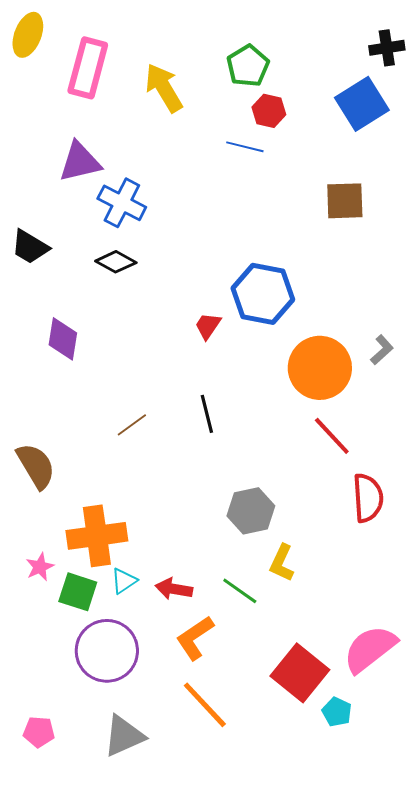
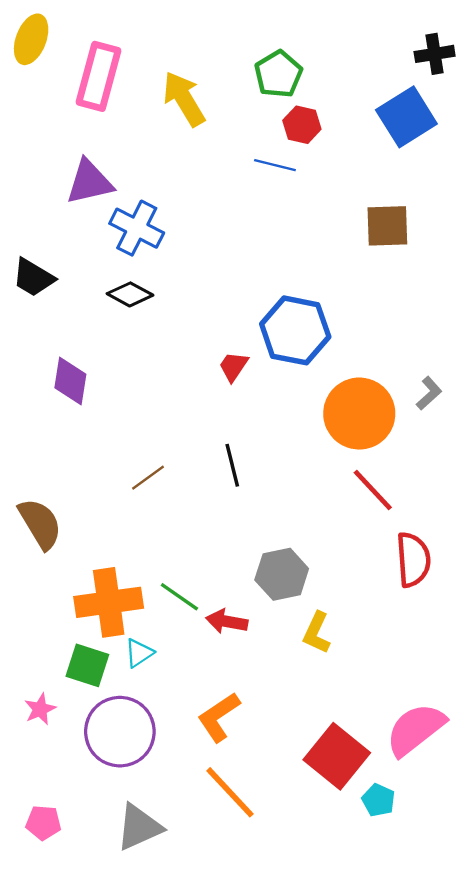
pink star: (40, 567) -> (40, 709), moved
red arrow: (174, 589) -> (227, 621), moved
green line: (240, 591) -> (179, 597), moved

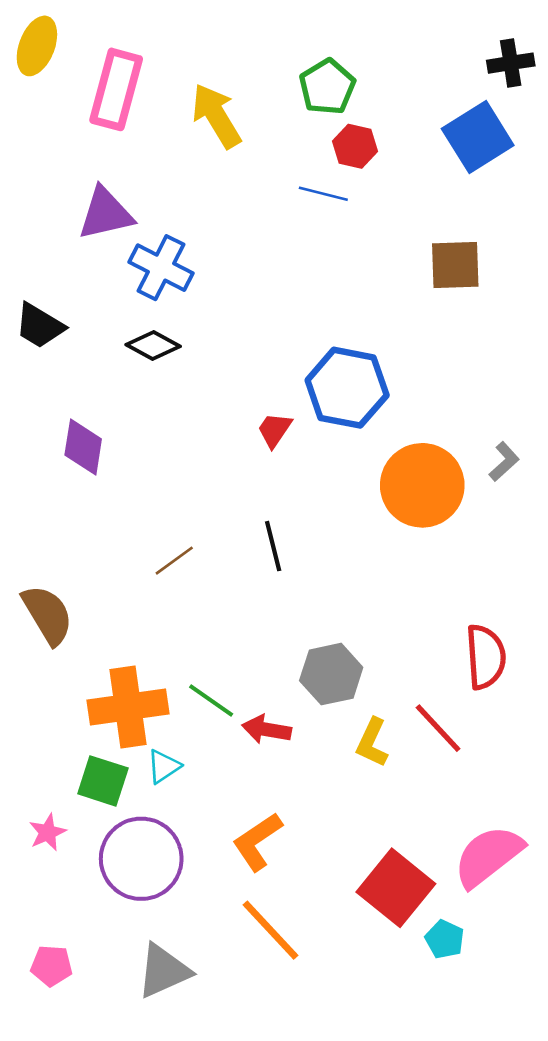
red line: (373, 490) -> (438, 728), moved

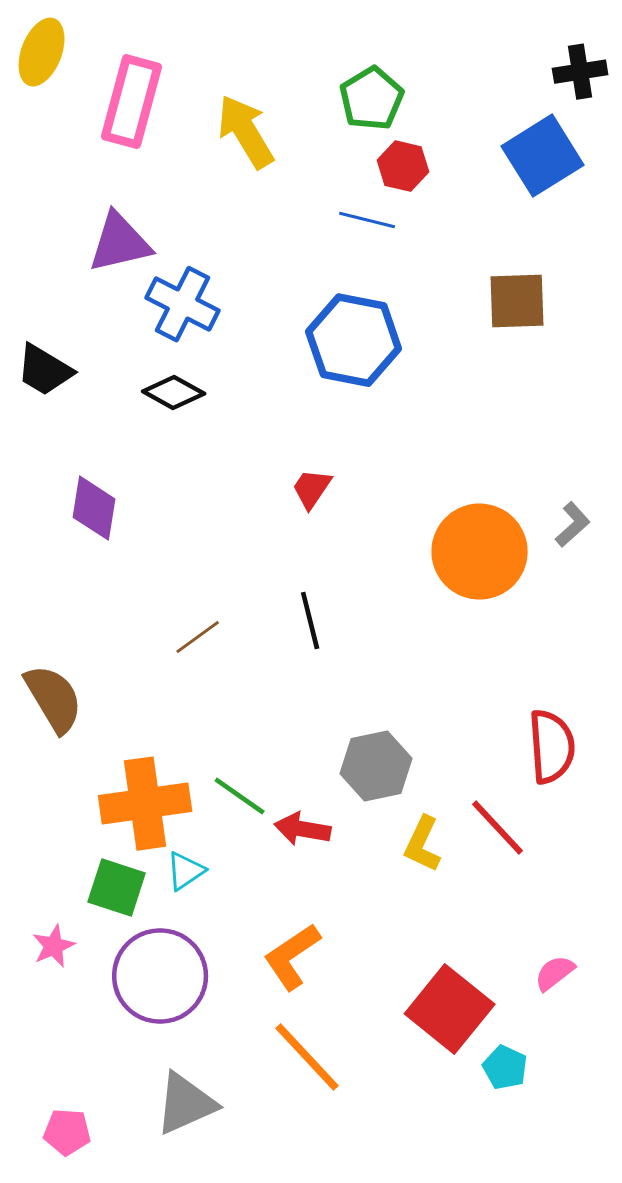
blue hexagon: (347, 388) -> (354, 340), moved
pink semicircle: (488, 856) -> (555, 973), size x0.5
pink pentagon: (51, 966) -> (67, 1132), moved

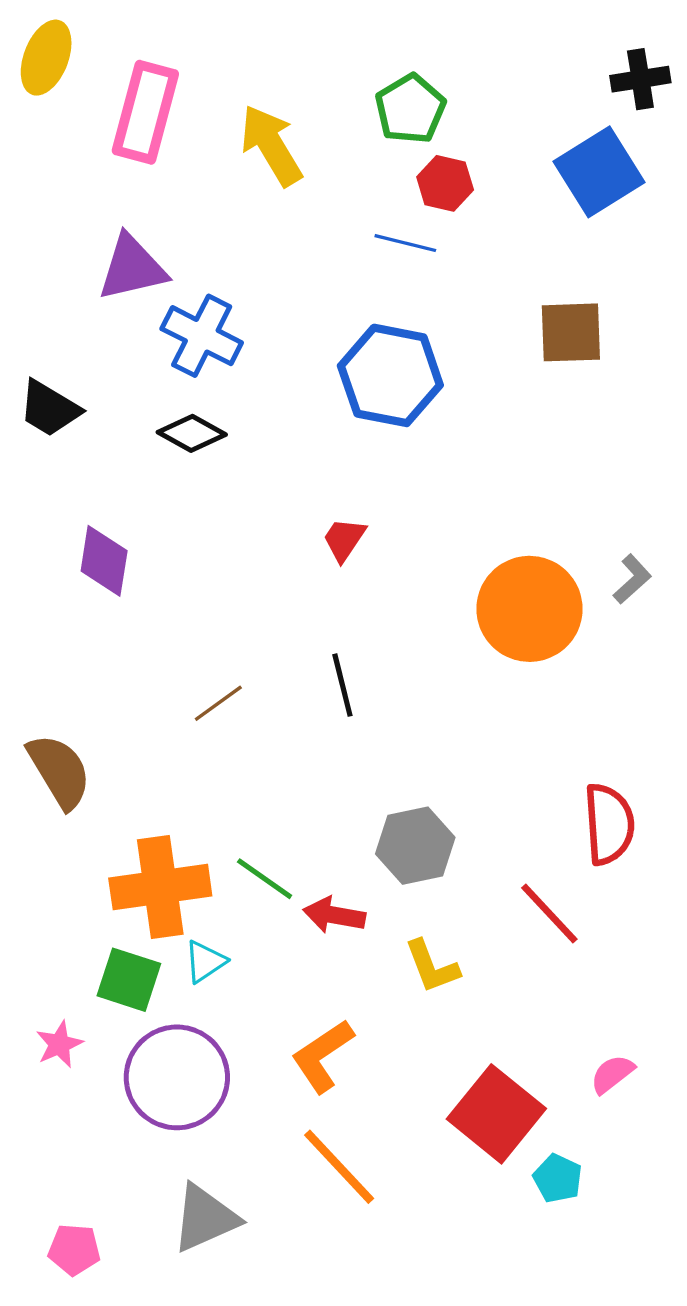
yellow L-shape: (423, 844) -> (432, 966), moved, turned -46

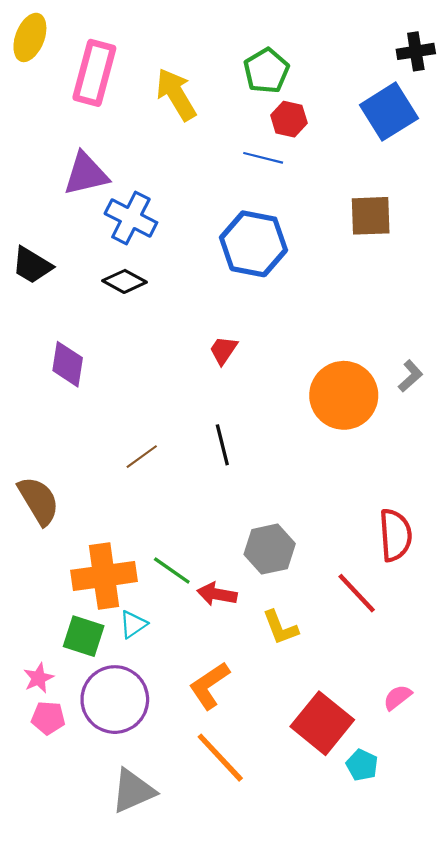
pink pentagon: (74, 1250) -> (48, 718), moved

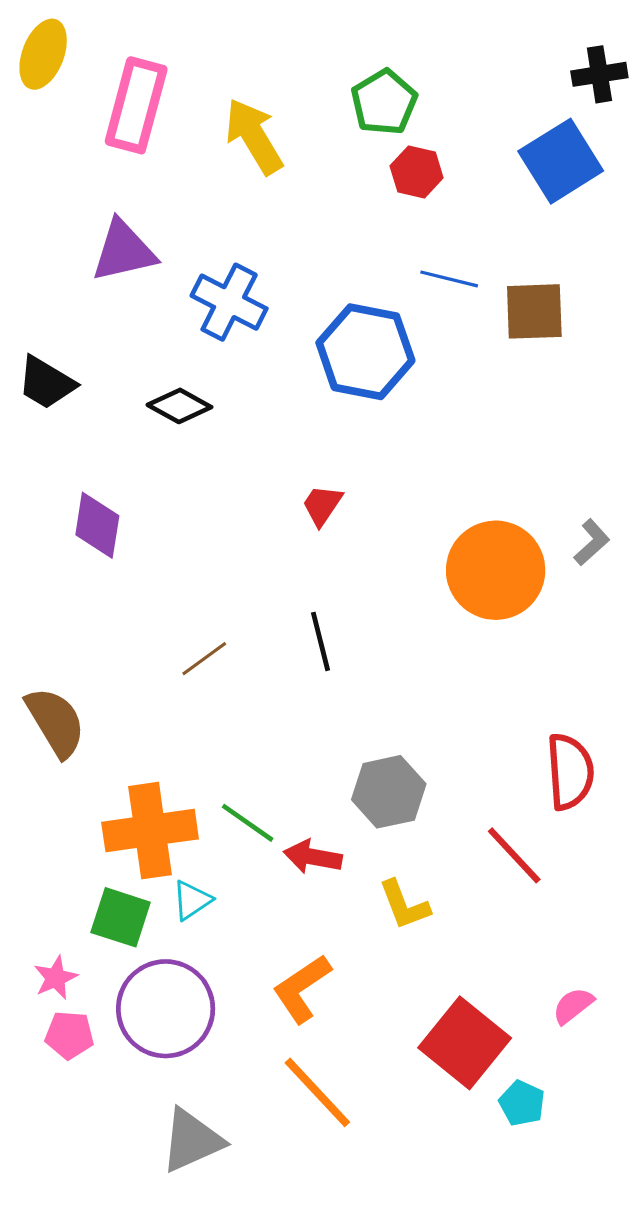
blue line: (263, 158) -> (449, 279), moved
blue cross: (131, 218) -> (229, 302), moved

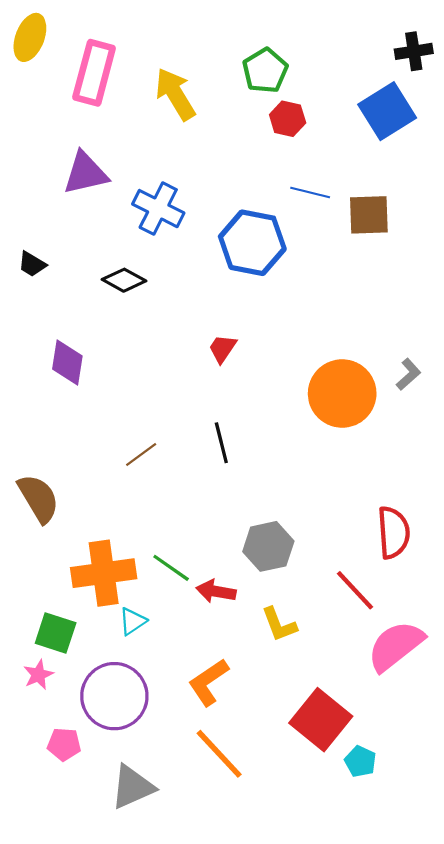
black trapezoid: (46, 383) -> (32, 264), size x0.7
green square: (121, 917) -> (56, 633), moved
pink semicircle: (573, 1006) -> (396, 646), moved, size x2.0
pink pentagon: (69, 1035) -> (64, 744), moved

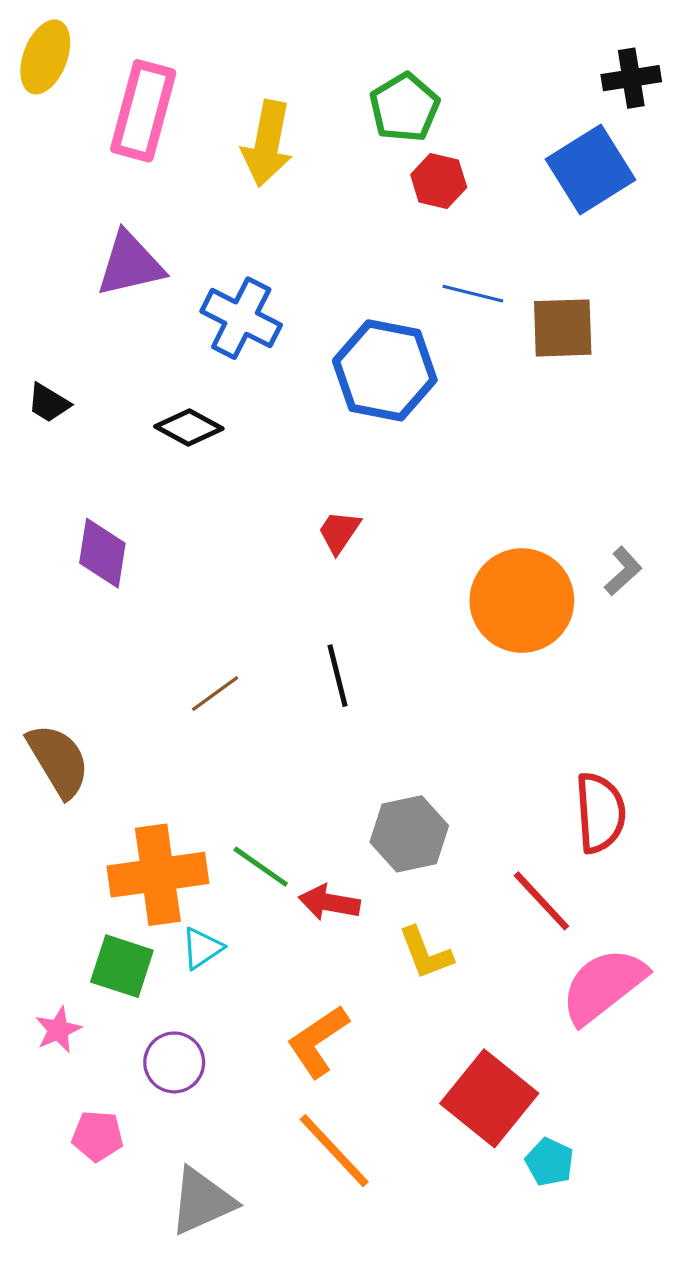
yellow arrow: (175, 94) -> (267, 143), turned -138
green square: (56, 633) -> (122, 966), moved
purple circle: (114, 696) -> (174, 1062), size x0.6

